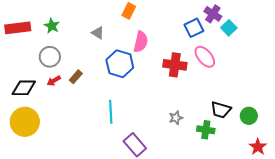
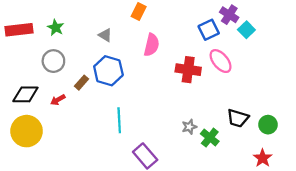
blue hexagon: (120, 64) -> (108, 71), moved
red arrow: (54, 81) -> (58, 100), moved
green cross: (206, 130) -> (210, 138), moved, turned 30
red star: (258, 147) -> (263, 158), moved

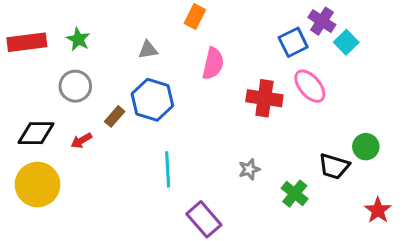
gray triangle: (105, 35) -> (148, 50), turned -40
green circle: (268, 125) -> (366, 147), moved
gray star: (189, 127) -> (249, 169), moved
red star: (263, 158) -> (378, 210), moved

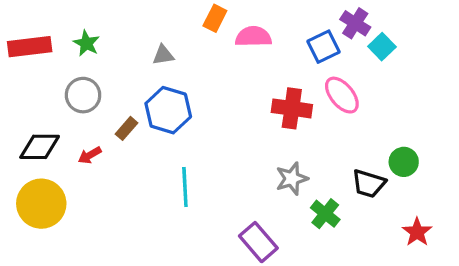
pink semicircle: (213, 63) -> (253, 37), moved, turned -104
gray star: (249, 169) -> (292, 179), moved, size x1.4
purple rectangle: (204, 219) -> (258, 242), moved

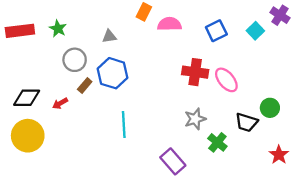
purple cross: (355, 23) -> (280, 15), moved
gray circle: (83, 95) -> (75, 60), moved
pink ellipse: (342, 95) -> (226, 80), moved

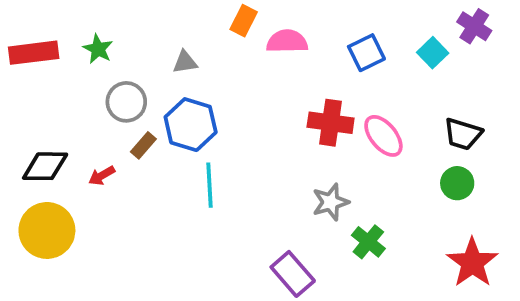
black trapezoid: (246, 122) -> (463, 134), moved
cyan line: (124, 125) -> (210, 185), moved
red star: (279, 155) -> (472, 263), size x1.5

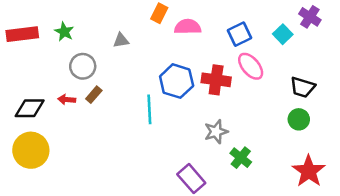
blue hexagon: (191, 125) -> (177, 81), moved
pink ellipse: (383, 136) -> (251, 66), moved
red arrow: (102, 176) -> (67, 100), moved, turned 35
cyan line: (210, 185) -> (149, 109), moved

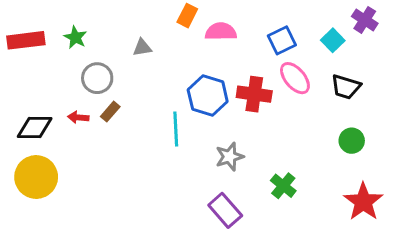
black trapezoid: (302, 87) -> (346, 87), moved
gray star: (216, 132) -> (230, 157), moved

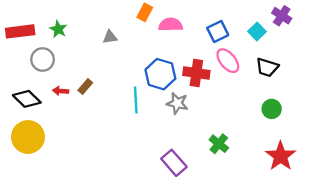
gray circle: (97, 78) -> (43, 60), moved
black diamond: (35, 128) -> (27, 99), turned 44
gray star: (230, 157) -> (177, 103), moved, turned 30

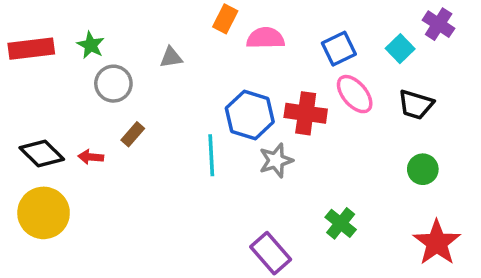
gray circle: (43, 60) -> (113, 84), moved
red arrow: (61, 91) -> (91, 157), moved
gray star: (177, 103) -> (276, 160), turned -30

